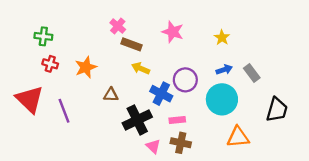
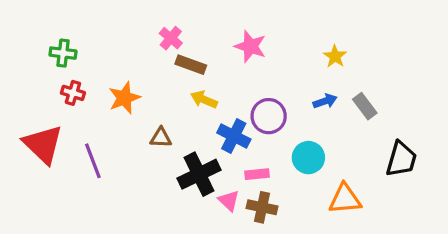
yellow star: (222, 38) -> (335, 56), moved
cyan circle: (222, 99) -> (308, 158), moved, size x0.7
pink triangle: (153, 146) -> (229, 201), moved

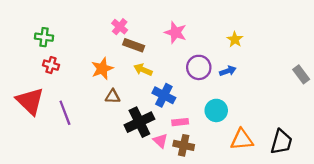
orange star: (124, 98) -> (102, 69), moved
gray rectangle: (365, 106) -> (301, 74), moved
purple circle: (269, 116) -> (199, 67), moved
black trapezoid: (401, 159) -> (281, 142), moved

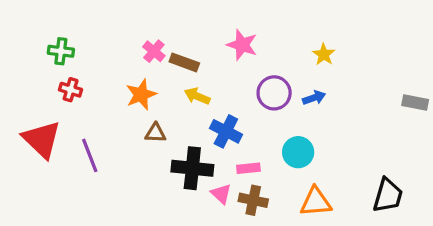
pink cross: (120, 27) -> (154, 51), moved
gray rectangle: (301, 74) -> (415, 103), turned -42
black cross: (139, 122) -> (192, 168), turned 32
orange triangle: (242, 140) -> (316, 202), moved

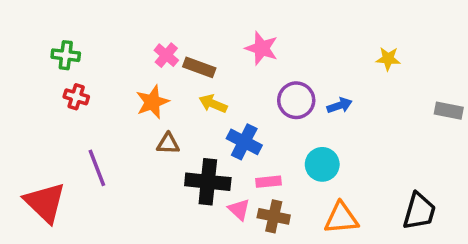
yellow star: (324, 54) -> (388, 59), moved, turned -30
red triangle: (42, 139) -> (45, 202), moved

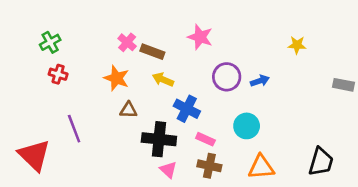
green cross: (66, 55) -> (50, 42), turned -36
orange star: (152, 102) -> (116, 78), turned -30
pink rectangle: (269, 182) -> (205, 139), turned 30
pink triangle: (239, 209) -> (168, 170), moved

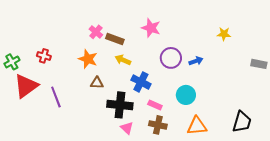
green cross: (50, 42) -> (12, 62), moved
red triangle: (34, 155) -> (26, 86), moved, turned 40

